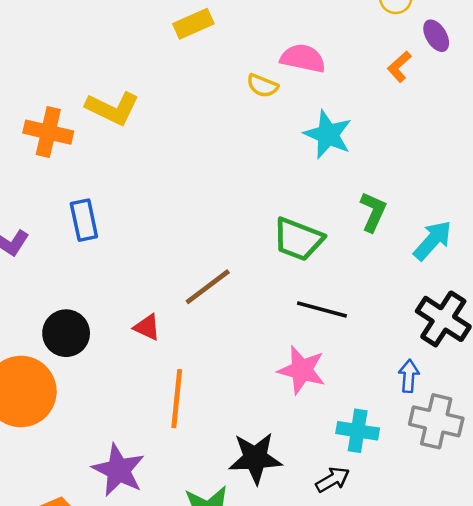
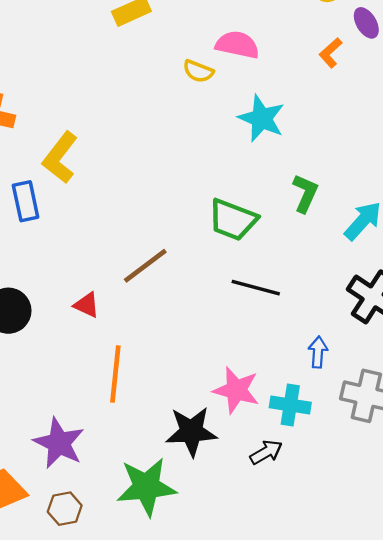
yellow L-shape: (112, 108) -> (60, 158), moved, turned 102
pink star: (302, 370) -> (236, 390), moved
blue arrow: (409, 376) -> (318, 352), moved

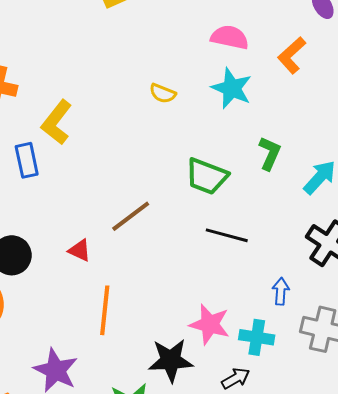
pink semicircle: (237, 45) -> (230, 37), moved
orange L-shape: (331, 53) -> (292, 55), moved, size x1.4
yellow semicircle: (198, 71) -> (163, 93), moved

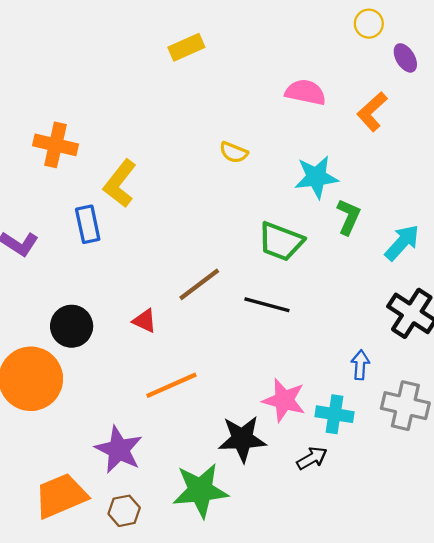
cyan star: (232, 88) -> (316, 177), moved, turned -30
black line: (227, 235) -> (267, 305), moved
orange line: (105, 310) -> (171, 385), turned 60

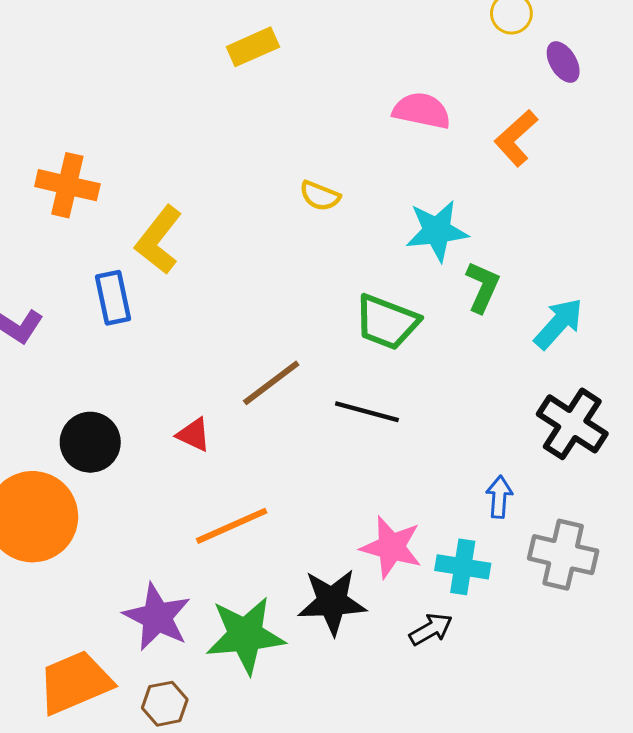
green star: (200, 490) -> (245, 635), moved

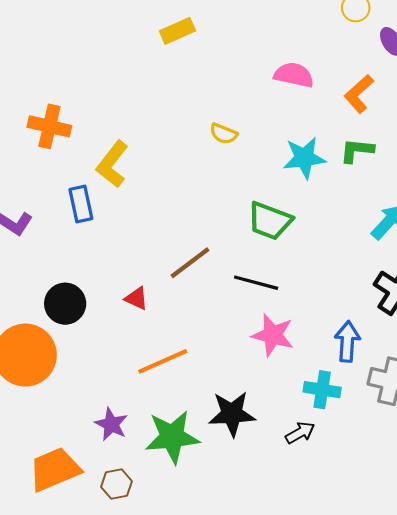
green L-shape: (483, 287) -> (357, 150), moved, turned -108
blue arrow: (499, 497) -> (347, 341), size x1.4
pink star: (391, 547) -> (273, 335), moved
purple star: (157, 617) -> (111, 424), size x0.7

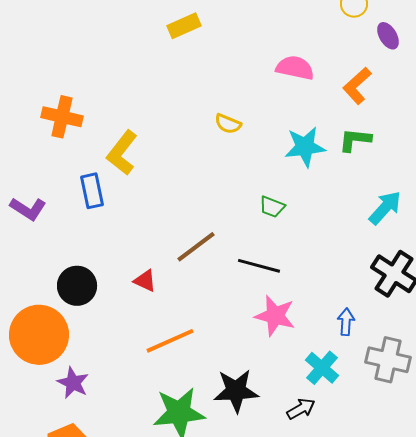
green trapezoid: (270, 221) -> (272, 207), size x0.6
blue arrow: (347, 341) -> (346, 322), size x0.7
cyan cross: (322, 390) -> (322, 368), turned 32
purple star: (111, 424) -> (73, 383), moved

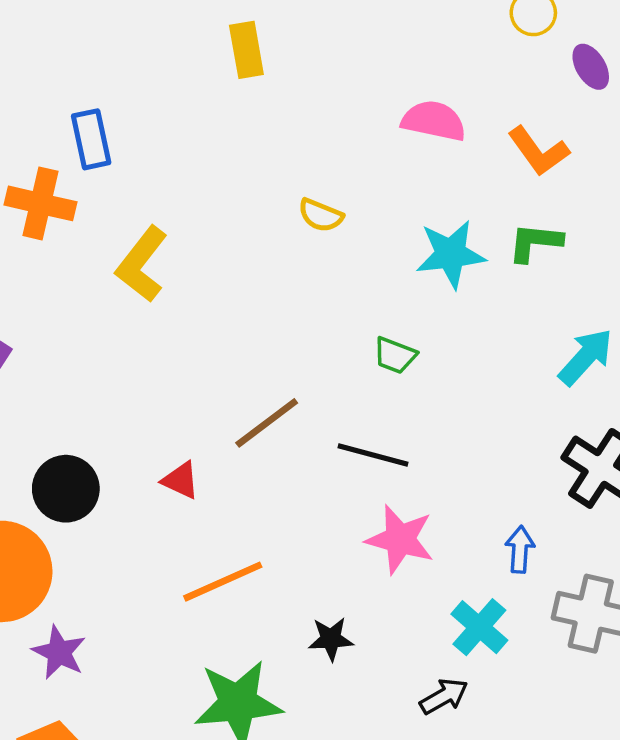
yellow rectangle: (184, 26) -> (246, 50), turned -76
orange L-shape: (357, 86) -> (538, 151), turned -84
blue rectangle: (92, 191) -> (91, 139), moved
black star: (236, 391) -> (331, 639), moved, size x0.6

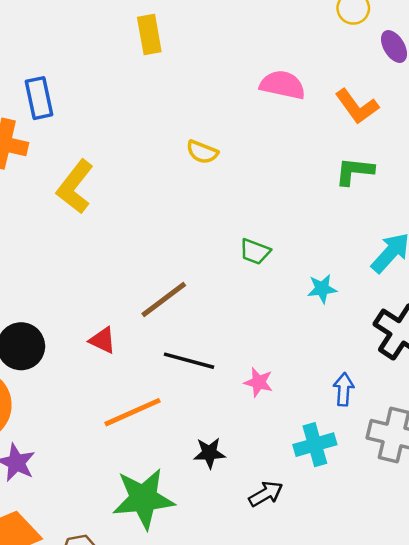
cyan star: (451, 254) -> (322, 289), moved, size x0.6
black line: (373, 455) -> (189, 361), moved
pink star: (400, 539) -> (258, 382), size x0.6
cyan cross: (479, 627) -> (315, 445), turned 33
black arrow: (444, 696) -> (266, 494), moved

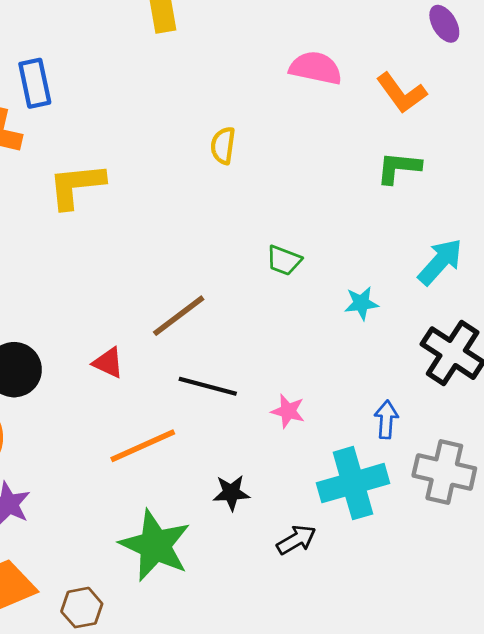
yellow semicircle: (202, 152) -> (223, 146), turned 76
yellow L-shape: (75, 187) -> (76, 186), turned 46
cyan cross: (315, 445) -> (353, 483), size x1.4
green star: (143, 499) -> (155, 545), turned 30

